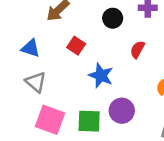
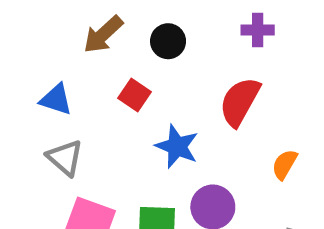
black circle: (113, 18) -> (168, 41), moved
red semicircle: (137, 49) -> (240, 102), size x1.6

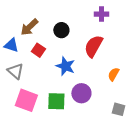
brown arrow: (103, 34) -> (29, 27), moved
black circle: (168, 41) -> (61, 30), moved
red square: (134, 95) -> (38, 50), moved

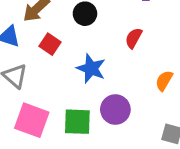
red semicircle: (94, 46) -> (134, 38), size x0.6

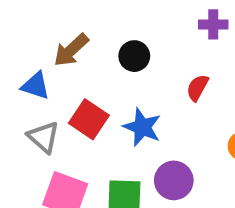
red square: (50, 44) -> (89, 119), moved, size x1.4

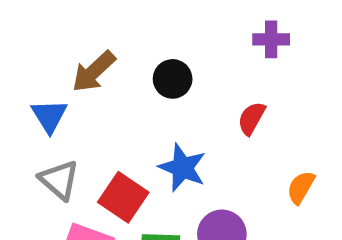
blue triangle: (36, 86) -> (49, 116), turned 40
red square: (89, 119) -> (123, 197), moved

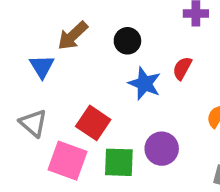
blue star: (182, 168) -> (145, 84), moved
gray triangle: (59, 180) -> (33, 123), moved

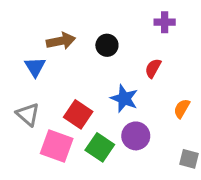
brown arrow: (73, 36) -> (61, 41), turned -148
blue star: (145, 84) -> (124, 98), moved
green square: (119, 162) -> (100, 147), turned 32

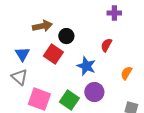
black circle: (107, 45) -> (66, 36), moved
blue triangle: (35, 67) -> (22, 54), moved
red square: (78, 114) -> (53, 54), moved

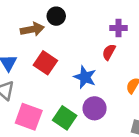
purple cross: (114, 13) -> (118, 28), moved
black circle: (66, 36) -> (56, 16), moved

